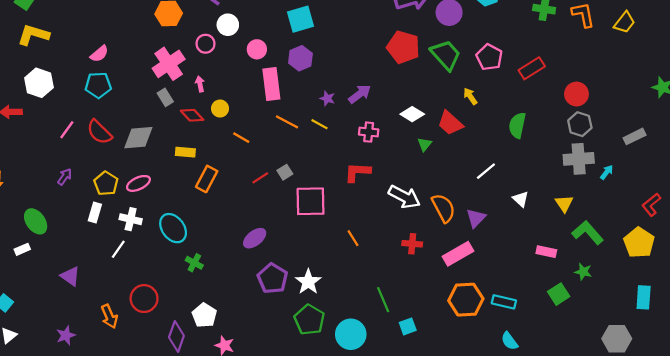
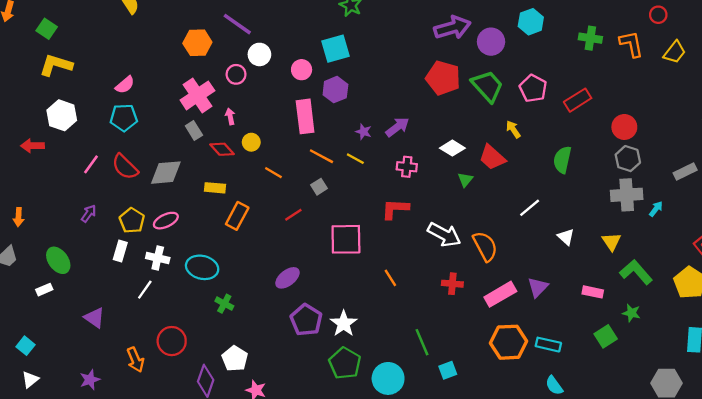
pink circle: (257, 49) -> (302, 70), moved
gray square: (285, 172) -> (319, 187), moved
purple triangle: (476, 218) -> (538, 287), moved
cyan ellipse: (173, 228) -> (202, 267), turned -40

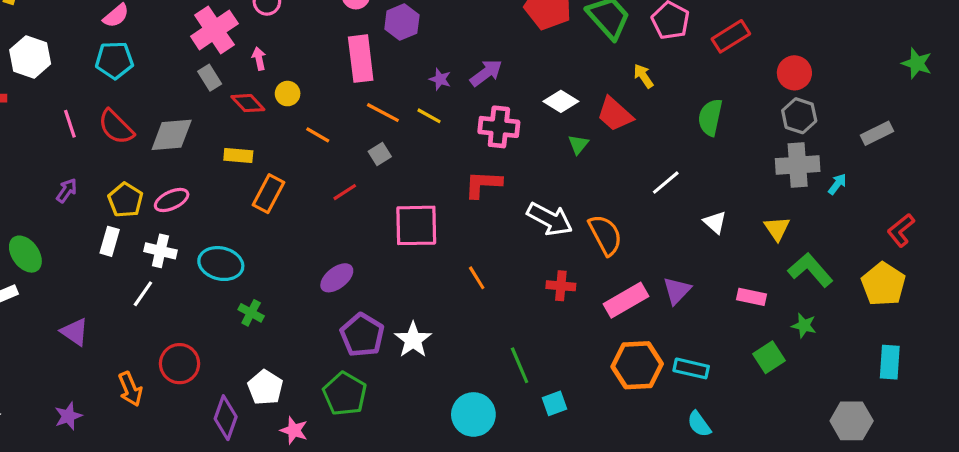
pink line: (91, 164) -> (70, 124), turned -54
pink cross: (407, 167) -> (499, 127), size x1.4
green pentagon: (345, 363) -> (345, 394), moved

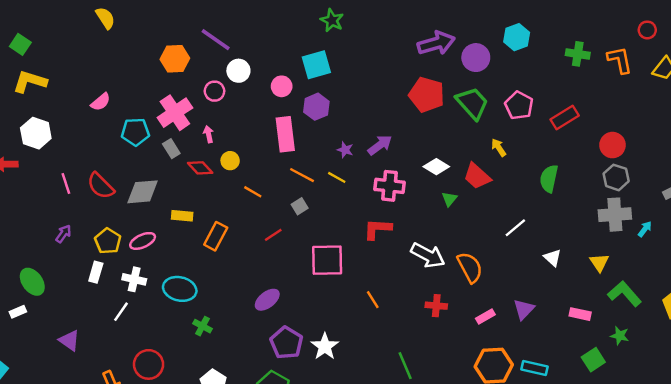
cyan pentagon: (114, 60) -> (135, 132), moved
yellow rectangle: (238, 156) -> (182, 216), moved
pink rectangle: (626, 300) -> (485, 316), size x0.6

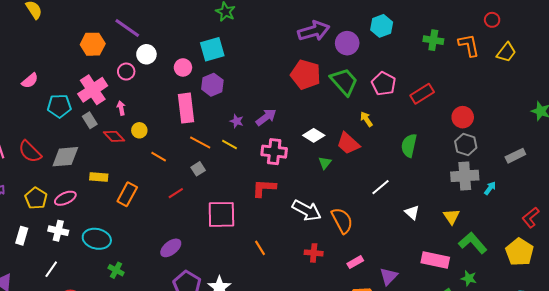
white rectangle: (96, 272) -> (22, 236), moved
purple triangle: (524, 309) -> (389, 276), moved
white line: (121, 312) -> (51, 269), moved
pink rectangle: (580, 314) -> (435, 260), size x1.5

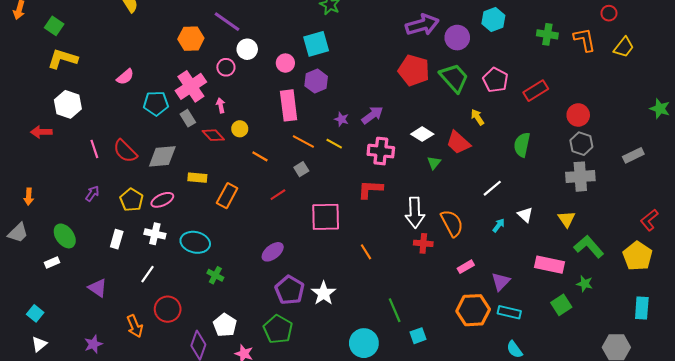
cyan arrow: (490, 188) -> (499, 225), moved
white arrow: (307, 210) -> (415, 213), turned 60
red cross: (314, 253) -> (423, 243), moved

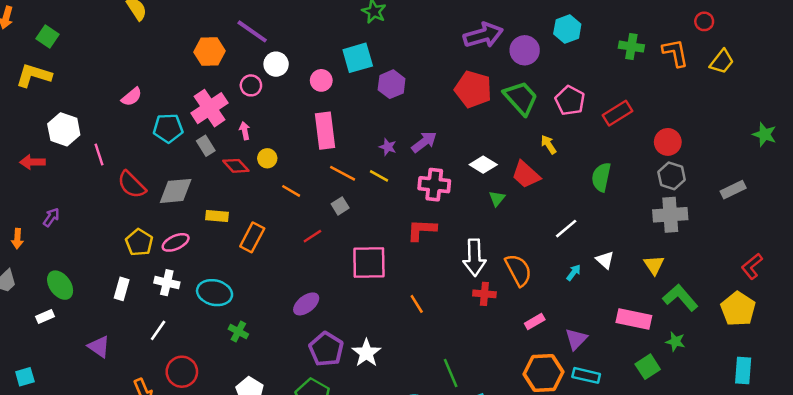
yellow L-shape: (63, 59) -> (34, 75), moved
purple hexagon: (316, 81) -> (392, 84), moved
pink line: (94, 149) -> (99, 155), moved
purple arrow: (92, 193) -> (51, 217), moved
cyan square: (35, 313) -> (25, 377), turned 35

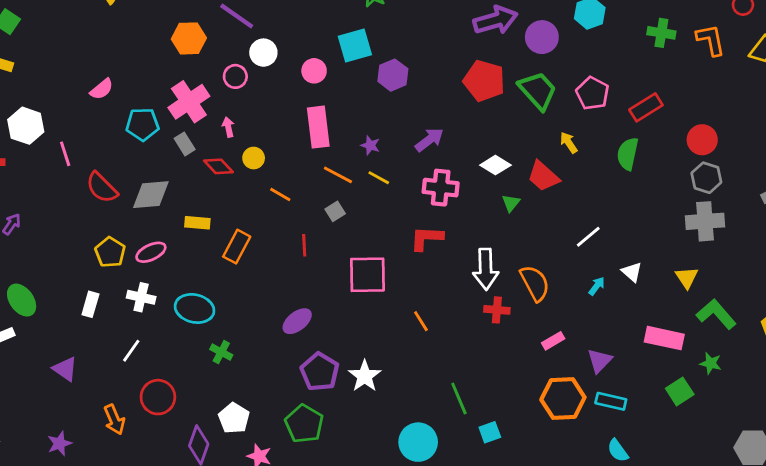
purple star: (388, 147) -> (370, 145), moved
green semicircle: (601, 177) -> (628, 154), moved
red line: (312, 236) -> (304, 245), turned -60

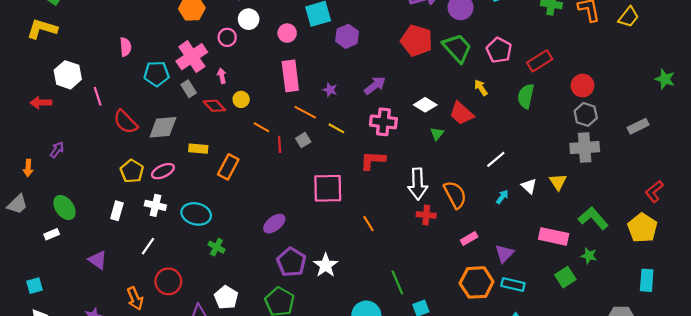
pink semicircle: (102, 89) -> (125, 47), turned -54
yellow line: (379, 178) -> (336, 128), moved
red line: (304, 245) -> (280, 144), moved
yellow triangle: (687, 278) -> (558, 182), moved

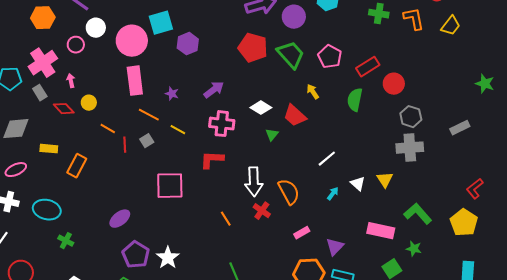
pink circle: (287, 33) -> (132, 41), size x1.8
red circle: (583, 85) -> (394, 84), moved
red cross: (426, 215) -> (262, 211), turned 30
orange line: (368, 224) -> (226, 219), moved

